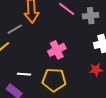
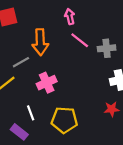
pink cross: (57, 50) -> (47, 83), moved
white line: (24, 74) -> (31, 113), turned 64

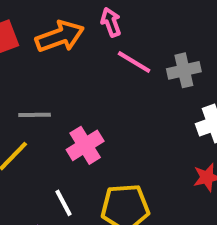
orange arrow: (40, 42) -> (60, 36), moved, turned -100
gray line: (21, 62) -> (35, 115), turned 36

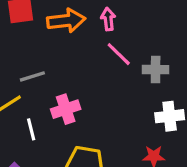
gray line: (35, 115) -> (32, 76), turned -30
white line: (64, 203) -> (31, 129), moved

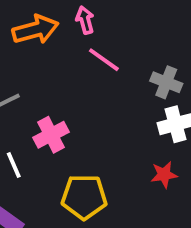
gray cross: (156, 70) -> (166, 82), moved, turned 30

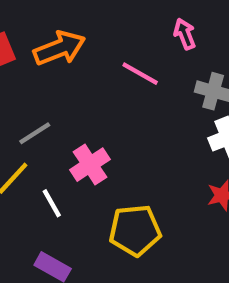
pink arrow: (85, 20) -> (185, 34), moved

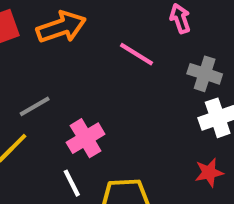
white line: (52, 203) -> (72, 183), moved

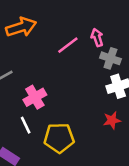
pink arrow: (180, 19) -> (97, 38), moved
pink line: (136, 54) -> (68, 45), turned -70

